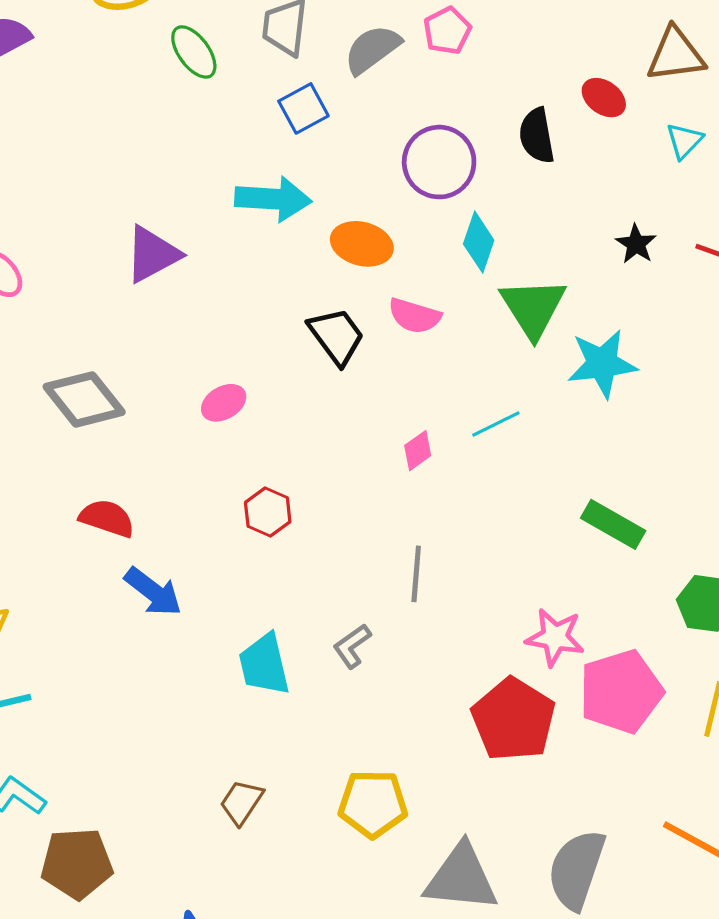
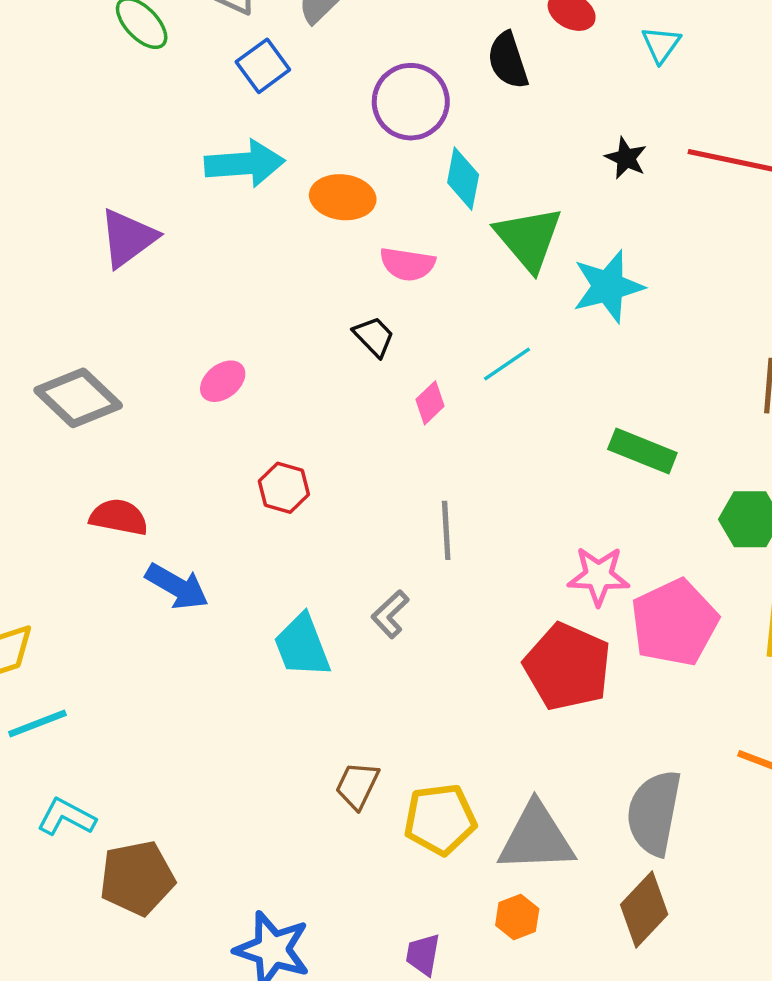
black trapezoid: (336, 336) -> (374, 337), moved, size x0.7
brown trapezoid: (241, 802) -> (357, 785), moved
yellow pentagon: (373, 804) -> (440, 819), moved

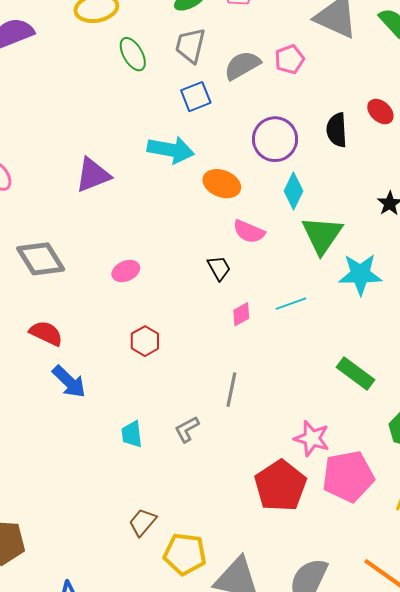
cyan trapezoid: (302, 646) -> (132, 434), size x0.7

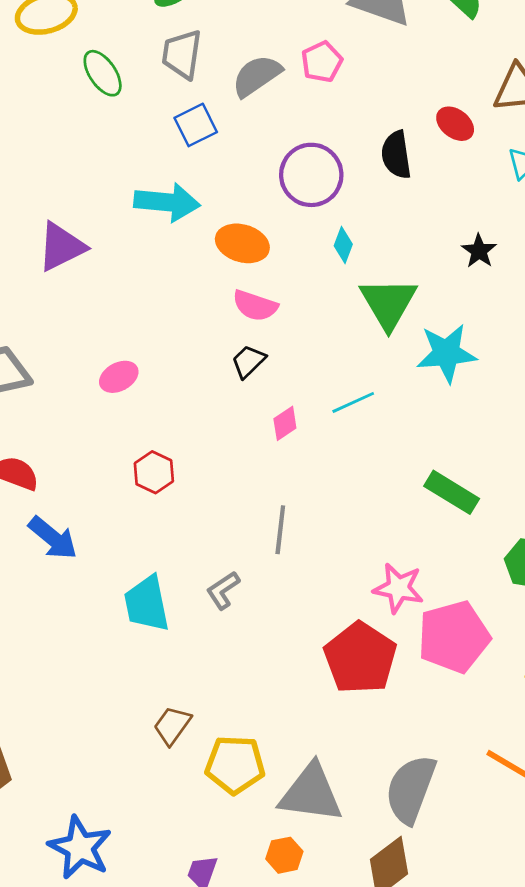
cyan diamond: (293, 191) -> (343, 245), size x0.7
pink semicircle: (249, 232) -> (255, 306), moved
black trapezoid: (219, 268) -> (248, 361), turned -100
cyan trapezoid: (132, 434) -> (147, 604), size x1.5

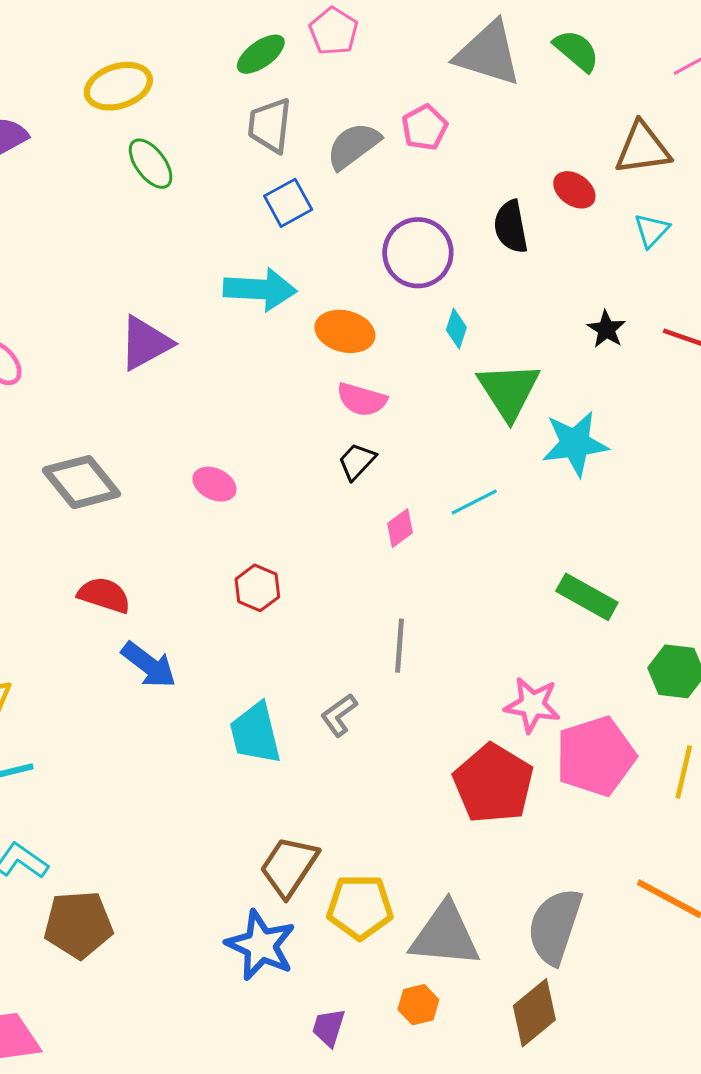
green ellipse: (103, 73) -> (151, 164), moved
pink ellipse: (119, 377) -> (214, 484), turned 57
brown trapezoid: (172, 725) -> (289, 866), size x1.4
blue star: (80, 848) -> (261, 945), moved

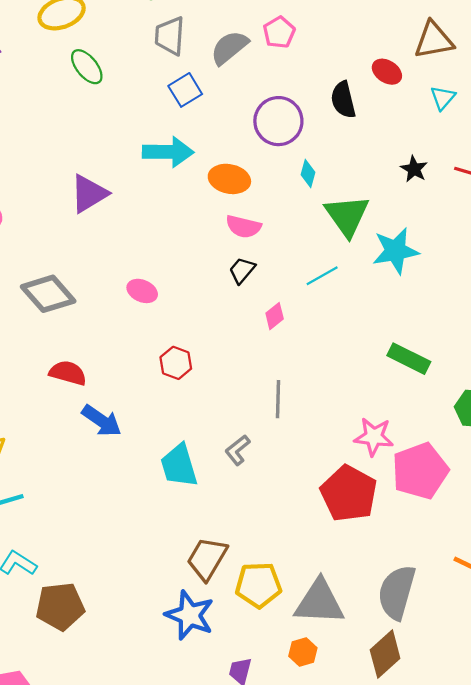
cyan line: (474, 502) -> (322, 276), moved

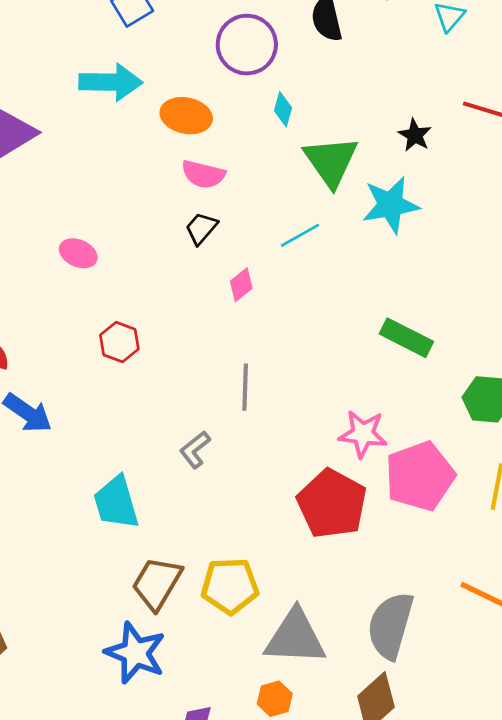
black star: (414, 169) -> (415, 135), moved
cyan trapezoid: (179, 466) -> (116, 503), moved
yellow pentagon: (258, 585) -> (230, 586), moved

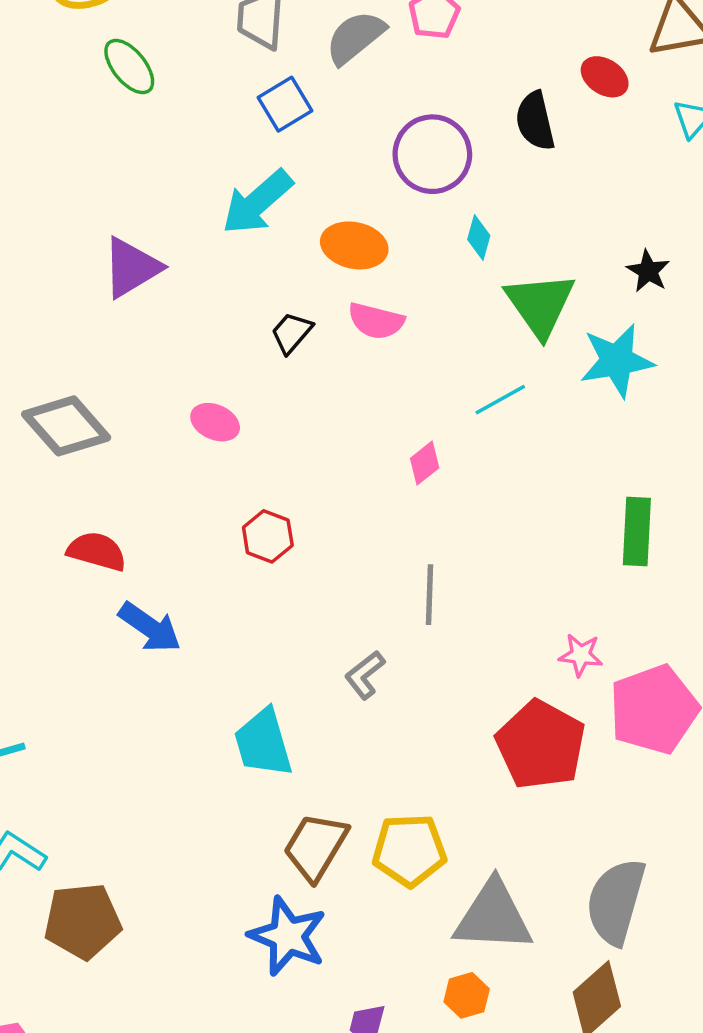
cyan arrow: (111, 82) -> (257, 202), turned 138
black trapezoid: (201, 228) -> (292, 333), moved
green rectangle: (406, 338) -> (637, 532), turned 66
pink star: (363, 434) -> (581, 655), size x0.7

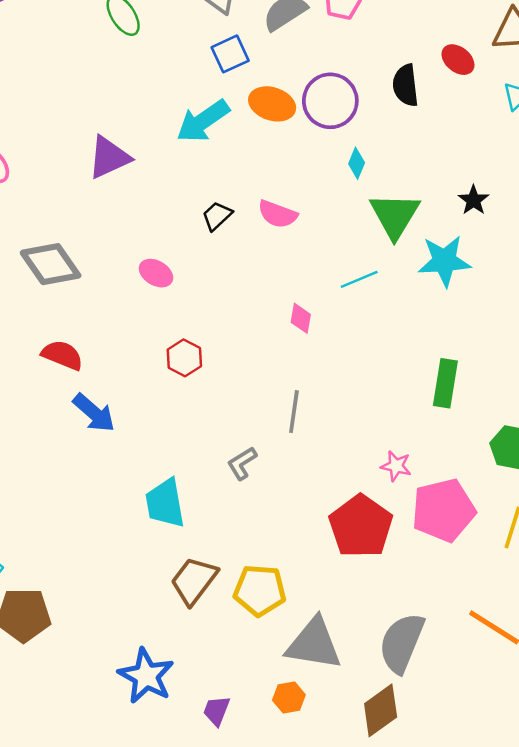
orange ellipse: (354, 245) -> (272, 104), moved
pink diamond: (425, 463) -> (301, 318), turned -48
blue star: (288, 936) -> (146, 676), moved

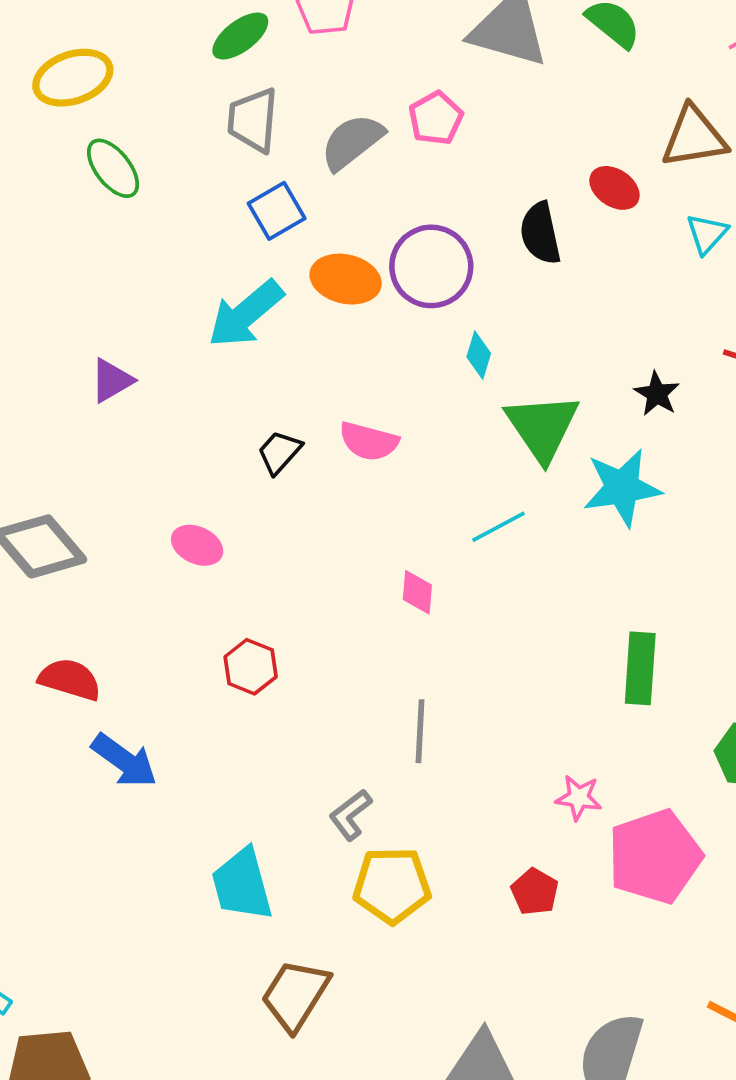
purple triangle: (109, 157) -> (112, 380), size x0.7
red pentagon: (361, 526) -> (535, 892), size x0.5
yellow pentagon: (260, 590) -> (392, 885), moved

